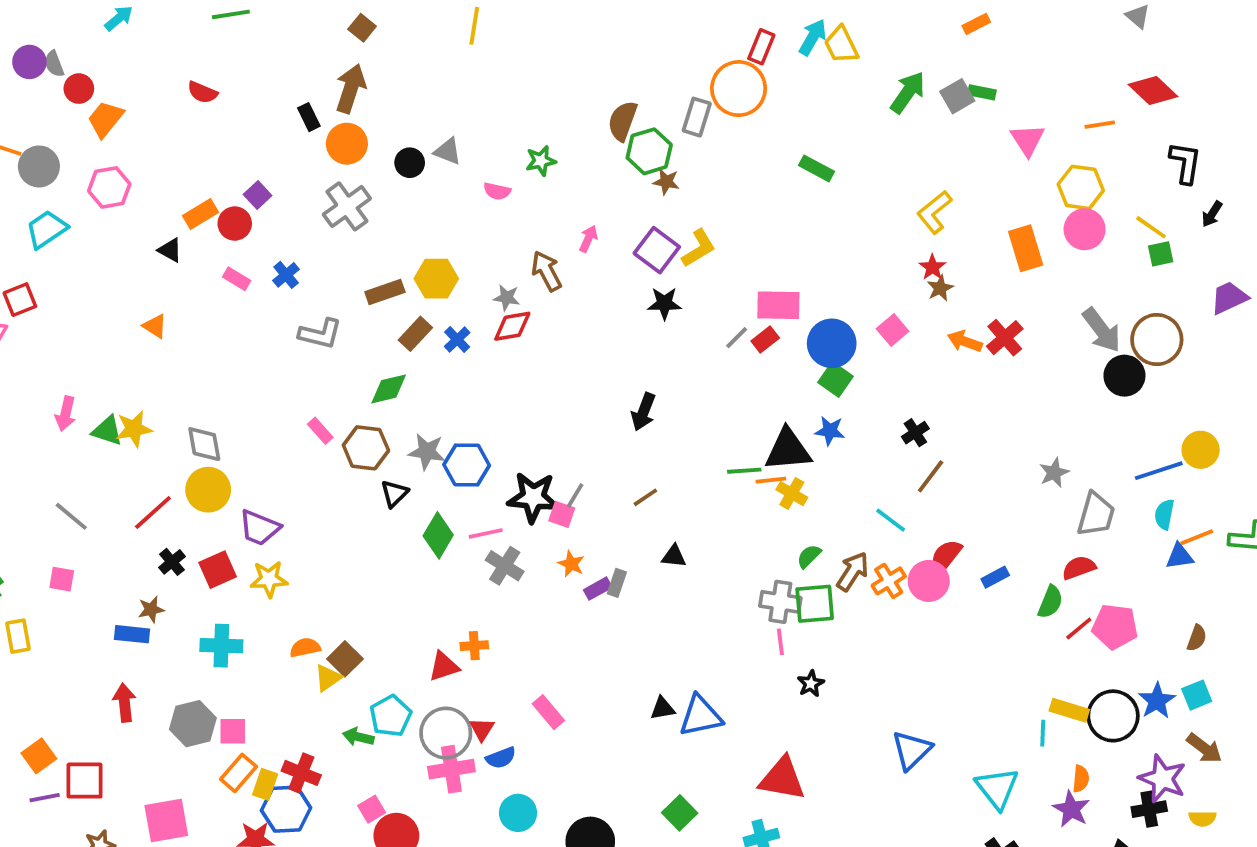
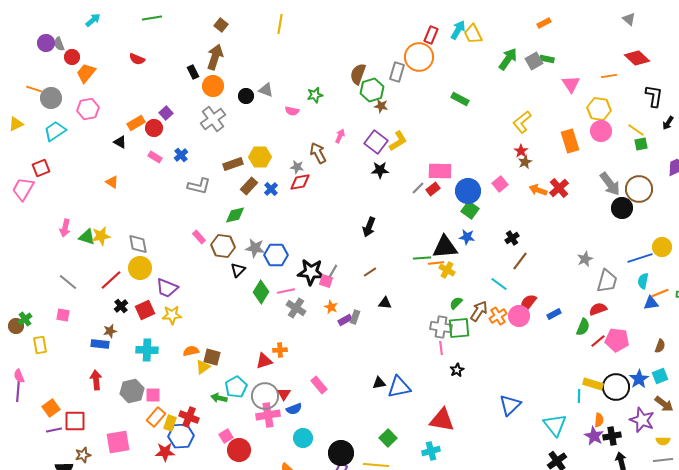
brown square: (345, 659) -> (212, 357), turned -30
black cross: (1149, 809) -> (612, 436), moved

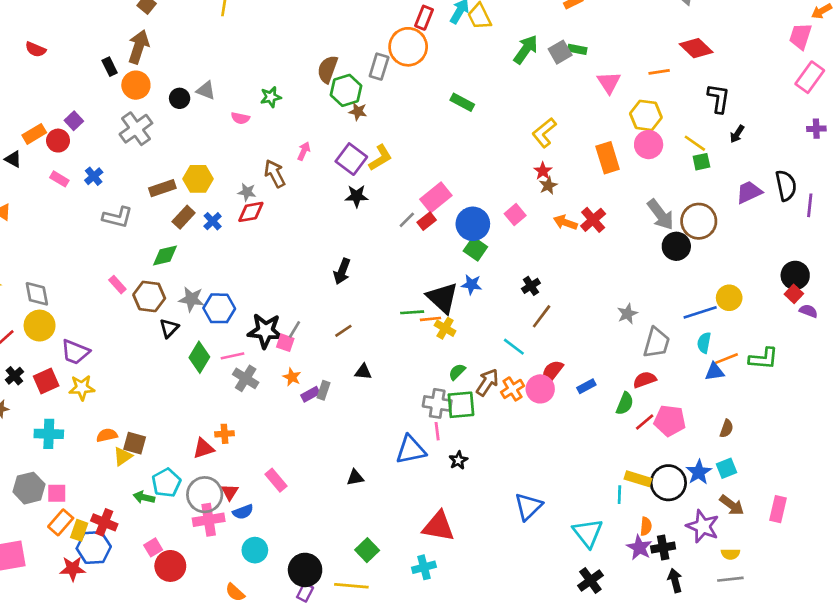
pink rectangle: (440, 171) -> (436, 197), turned -40
black triangle: (445, 247) -> (442, 298), turned 48
blue triangle: (399, 387) -> (411, 450), moved

